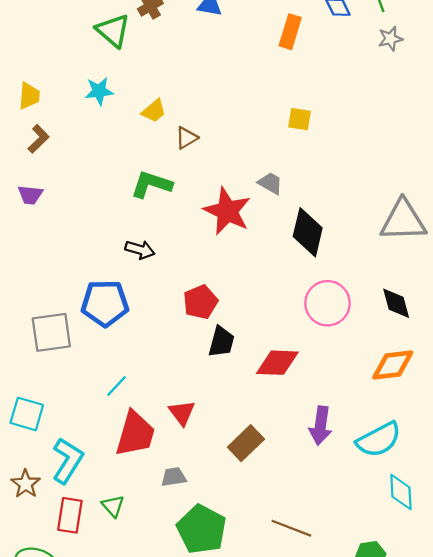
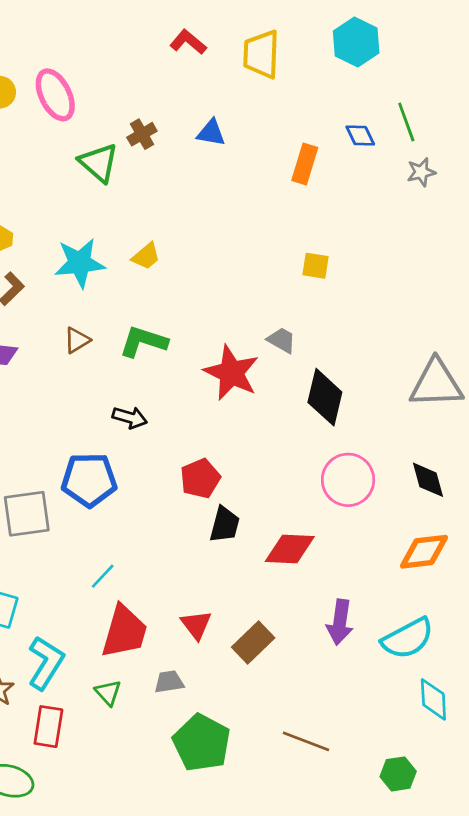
cyan star: (99, 91) -> (80, 263), moved, size x1.5
brown triangle: (186, 138) -> (77, 340), moved
red triangle: (182, 413) -> (196, 625), moved
green triangle: (113, 506) -> (108, 693), moved

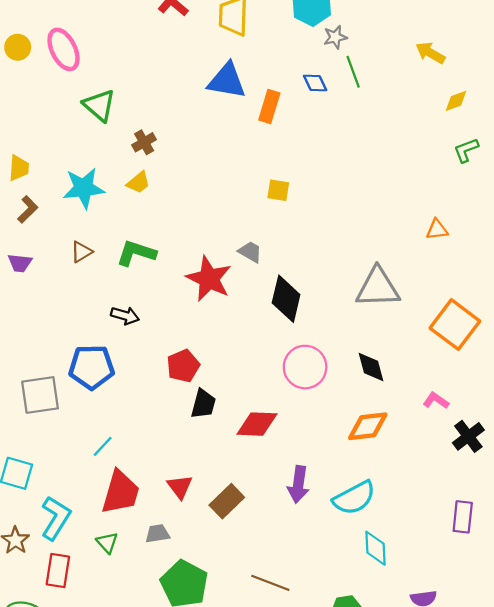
blue triangle: (211, 133) -> (227, 81), moved, size x1.6
brown cross: (142, 134) -> (144, 142), moved
gray star: (421, 172) -> (335, 37), moved

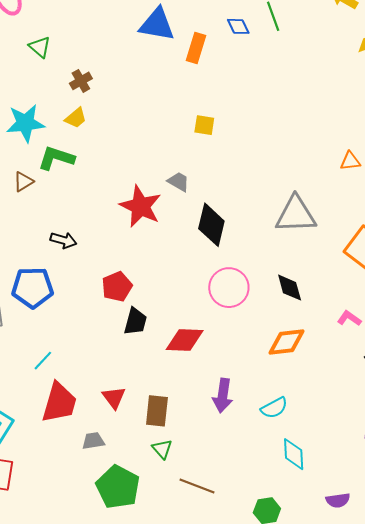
green triangle: (99, 105) -> (40, 47), size x0.7
green L-shape: (136, 253) -> (56, 158), moved
cyan semicircle: (354, 498) -> (274, 408), size x0.7
brown rectangle: (227, 501) -> (157, 411), turned -40
green triangle: (107, 543) -> (162, 449), moved

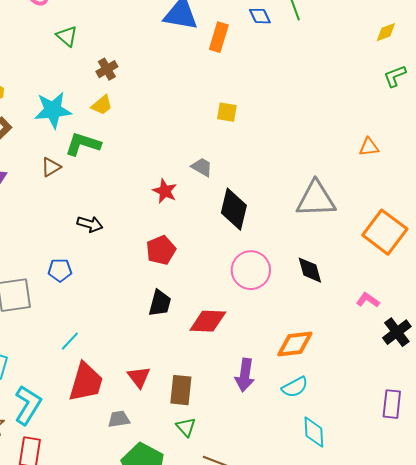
red star: (141, 206) -> (165, 191), size x0.6
red pentagon: (117, 287) -> (161, 250), moved
blue pentagon: (33, 288) -> (60, 270), size x0.6
orange diamond: (286, 342) -> (295, 344), moved

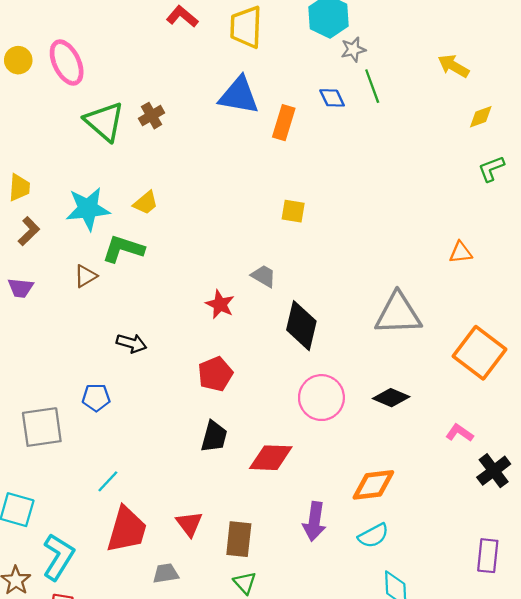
green triangle: (67, 36) -> (104, 121), size x1.6
brown cross: (107, 69) -> (152, 116), moved
black diamond: (310, 270) -> (391, 398), turned -52

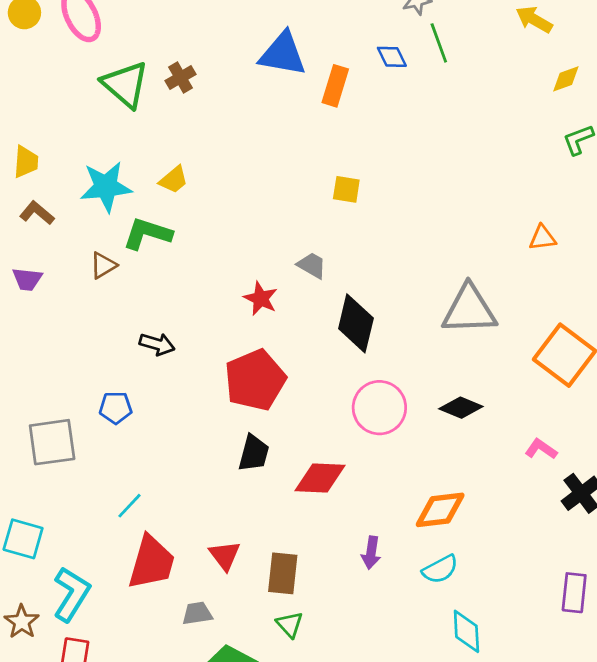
brown L-shape: (29, 231) -> (37, 213), turned -96
red pentagon: (215, 374) -> (255, 380), size x1.5
purple arrow: (314, 521) -> (371, 553), size x0.7

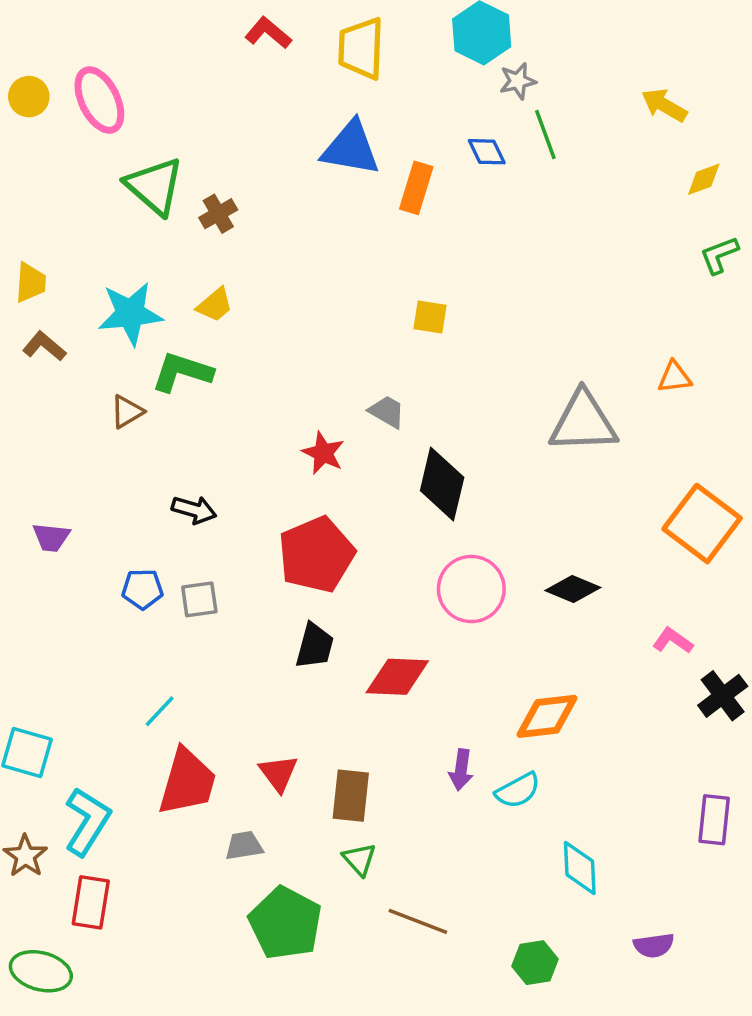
brown cross: (181, 78) -> (218, 214), moved
purple trapezoid: (27, 279) -> (51, 537), moved
gray triangle: (469, 310) -> (583, 422), moved
gray square: (52, 442) -> (199, 599), moved, size x0.6
cyan semicircle: (440, 569) -> (518, 790), moved

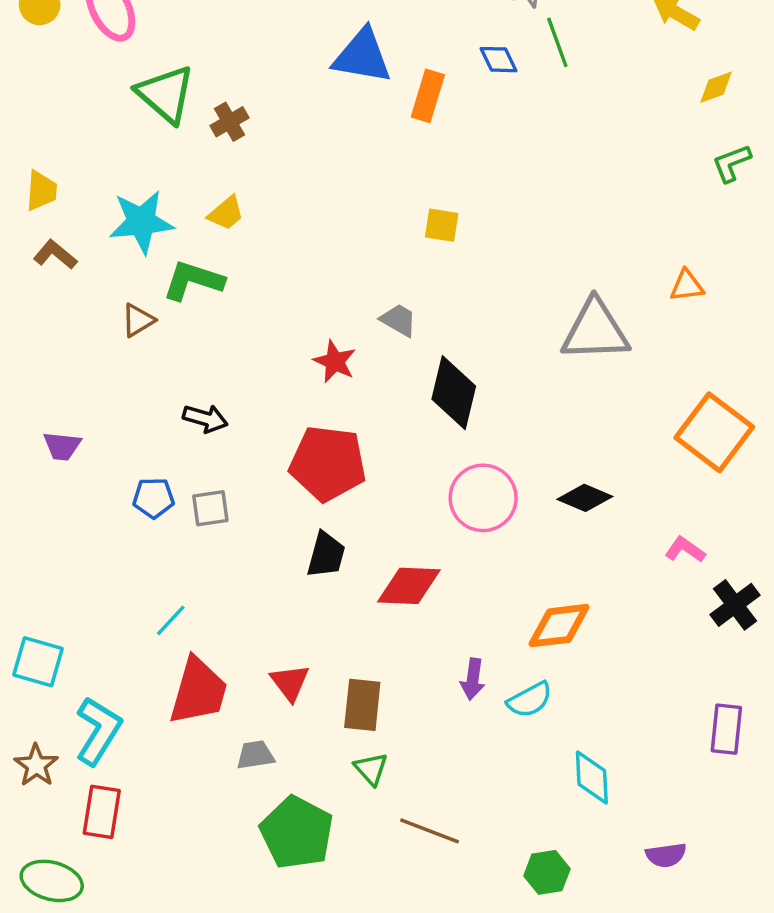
red pentagon: (316, 555) -> (328, 463), turned 30

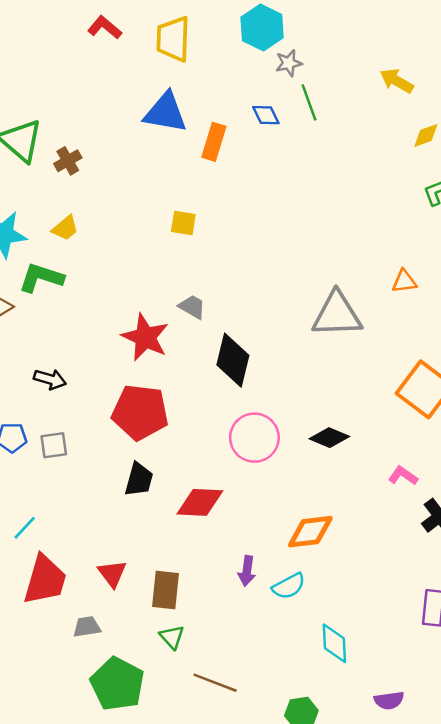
yellow square: (442, 225) -> (183, 223), moved
red star: (335, 362) -> (145, 337), size x1.5

